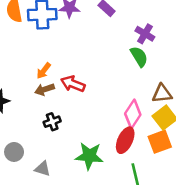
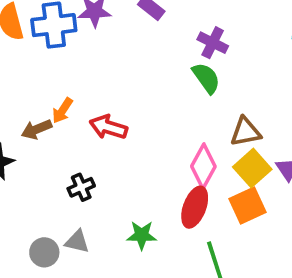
brown arrow: (45, 89) -> (37, 129), moved
gray circle: (14, 152) -> (44, 252), moved
green star: (89, 156) -> (142, 235), size x0.7
gray triangle: (43, 169) -> (77, 242), moved

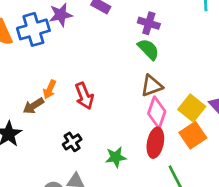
red arrow: (108, 127) -> (84, 96), turned -120
brown triangle: (246, 132) -> (152, 86), moved
green star: (142, 235) -> (116, 157), moved

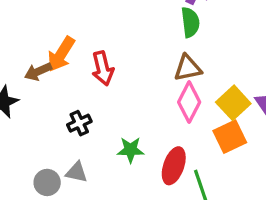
green semicircle: (148, 49) -> (190, 22), turned 30
orange arrow: (50, 89) -> (61, 54), size x1.5
red ellipse: (155, 143) -> (174, 166), moved

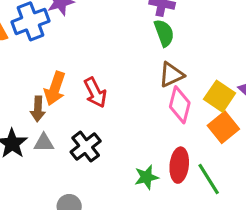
brown arrow: (38, 72) -> (38, 109), turned -50
black cross: (79, 123) -> (86, 147), size x1.4
green star: (130, 150) -> (146, 177), moved
gray triangle: (77, 172) -> (44, 143), moved

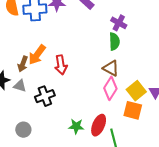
brown triangle: (171, 75) -> (111, 68), turned 36
orange square: (223, 127) -> (133, 110), turned 36

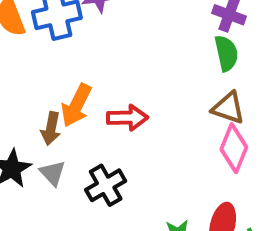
red arrow: (61, 65) -> (127, 118), turned -72
gray triangle: (20, 86) -> (53, 173), turned 40

